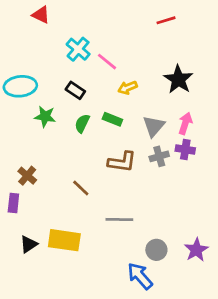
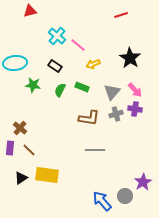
red triangle: (41, 15) -> (30, 11), turned -40
pink arrow: (185, 123) -> (135, 90), turned 119
brown line: (81, 188) -> (29, 150), moved
gray line: (119, 220) -> (95, 150), moved
gray circle: (156, 250) -> (125, 196), moved

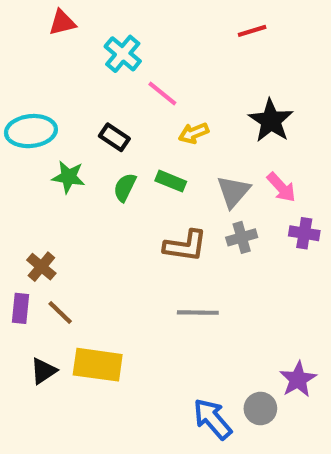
cyan cross: (57, 36) -> (123, 54), moved
purple cross: (135, 109) -> (304, 233), moved

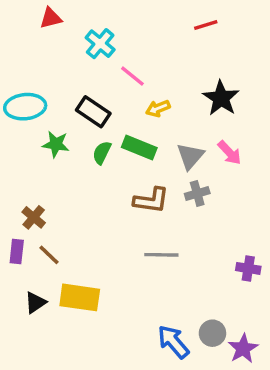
black rectangle: (114, 137) -> (93, 112), size x1.4
green rectangle: (171, 181) -> (139, 148), size x1.4
purple cross: (304, 233) -> (248, 268), moved
purple star: (298, 379) -> (243, 348), moved

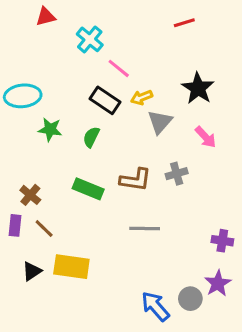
black rectangle: (93, 112) -> (105, 100), moved
green rectangle: (139, 148) -> (88, 189), moved
gray triangle: (190, 156) -> (160, 122), moved
purple star: (243, 348) -> (218, 283), moved

